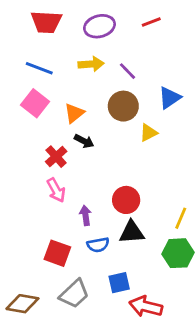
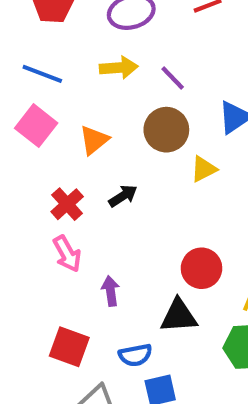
black arrow: (84, 141) -> (123, 196), moved, turned -60
red circle: (126, 200) -> (202, 268), moved
blue semicircle: (98, 245) -> (135, 355), moved

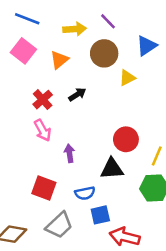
yellow arrow: (119, 68) -> (75, 29), moved

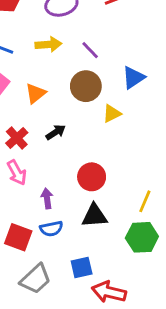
yellow arrow: (75, 29) -> (48, 44), moved
red circle: (126, 139) -> (92, 177), moved
blue semicircle: (85, 193) -> (51, 229), moved

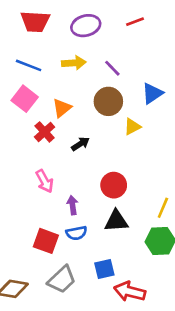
red cross: (17, 138) -> (45, 132), moved

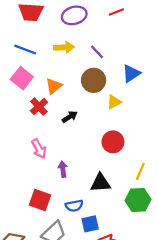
red circle: (114, 185) -> (113, 142), moved
blue semicircle: (76, 233) -> (74, 206), moved

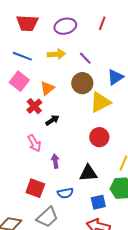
red line: (116, 12) -> (102, 23), turned -48
yellow triangle: (114, 102) -> (100, 102), size x1.6
black arrow: (70, 117) -> (52, 120), moved
blue square: (90, 224) -> (98, 202), moved

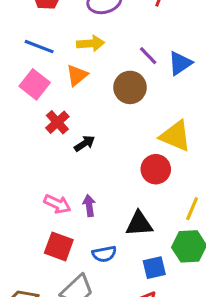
purple line: (85, 58) -> (148, 56), moved
blue triangle: (115, 77) -> (180, 63), moved
orange triangle: (47, 88) -> (77, 75), moved
yellow triangle: (100, 102) -> (175, 136), moved, turned 50
pink arrow: (34, 143) -> (57, 204), moved, turned -36

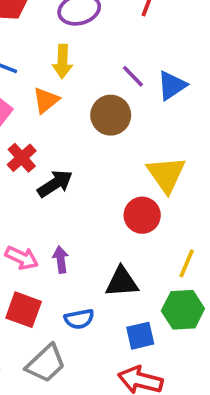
yellow arrow: (91, 43) -> (62, 61), turned 96
yellow triangle: (175, 136) -> (166, 174), turned 32
black arrow: (85, 143) -> (55, 184), size x1.4

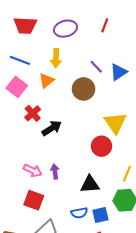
blue semicircle: (79, 319) -> (79, 213), moved

